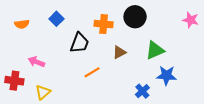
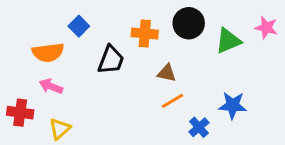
orange semicircle: (22, 24) -> (48, 53), moved, size x1.5
green triangle: (155, 50) -> (228, 41), moved
brown triangle: (119, 52) -> (167, 73), turned 40
orange line: (92, 72) -> (173, 101), moved

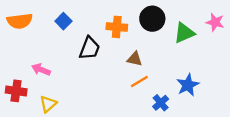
orange semicircle: (48, 53) -> (20, 21), moved
blue star: (233, 105) -> (188, 85), turned -30

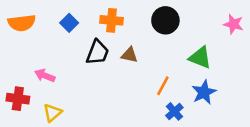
orange cross: (117, 27) -> (112, 20), moved
green triangle: (184, 33) -> (200, 58), moved, turned 45
brown triangle: (135, 59) -> (129, 55), moved
orange line: (139, 81) -> (163, 86), moved, turned -30

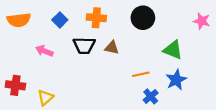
black trapezoid: (97, 52) -> (84, 45), turned 70
pink arrow: (45, 76) -> (44, 51), moved
orange line: (163, 86) -> (141, 74), turned 49

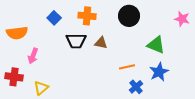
orange semicircle: (19, 20) -> (17, 33), moved
pink arrow: (44, 51) -> (33, 56), moved, turned -91

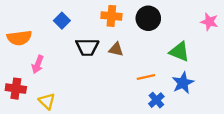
orange cross: (87, 16) -> (111, 16), moved
yellow triangle: (41, 88) -> (47, 101), turned -35

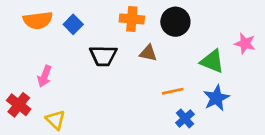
pink star: (209, 22) -> (245, 43), moved
orange semicircle: (19, 38) -> (38, 20), moved
brown triangle: (116, 49) -> (148, 53), moved
red cross: (16, 89) -> (19, 105), turned 30

